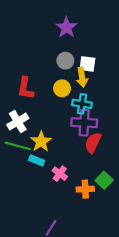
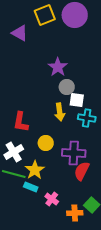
gray circle: (65, 61) -> (67, 87), moved
yellow arrow: (82, 77) -> (60, 112), moved
yellow circle: (62, 88) -> (46, 143), moved
cyan cross: (82, 104) -> (87, 118), moved

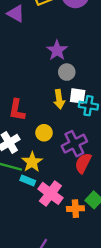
white square: (77, 100) -> (78, 96), moved
purple cross: (74, 153) -> (74, 144), turned -30
pink cross: (52, 199) -> (50, 193), size x1.6

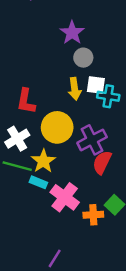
yellow circle: (44, 133) -> (57, 127), size x1.6

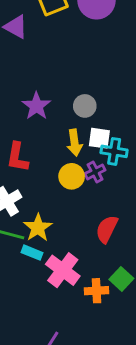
purple star: (72, 33) -> (36, 106), moved
yellow circle: (57, 127) -> (72, 176), moved, size x0.7
purple cross: (92, 140) -> (95, 172), moved, size x0.6

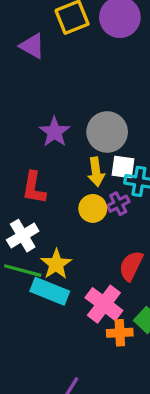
gray circle: (85, 106) -> (107, 132), size x1.6
cyan rectangle: (32, 253) -> (50, 291), size x1.6
pink cross: (63, 270) -> (104, 304), moved

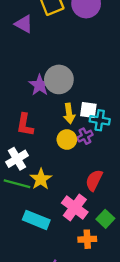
gray circle: (107, 132) -> (59, 79), moved
cyan rectangle: (50, 291) -> (36, 220), moved
orange cross: (120, 333) -> (87, 239), moved

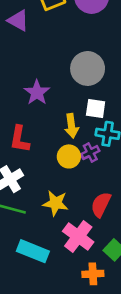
gray circle: (59, 79) -> (88, 68), moved
white square: (88, 110) -> (96, 108), moved
yellow star: (41, 179) -> (56, 203), moved, turned -30

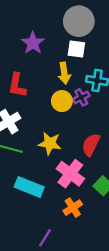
white square: (96, 108) -> (76, 49), moved
orange cross: (93, 274) -> (73, 208), moved, turned -30

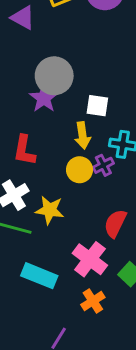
gray circle: (79, 21) -> (54, 76), moved
yellow star: (50, 143) -> (50, 210), moved

